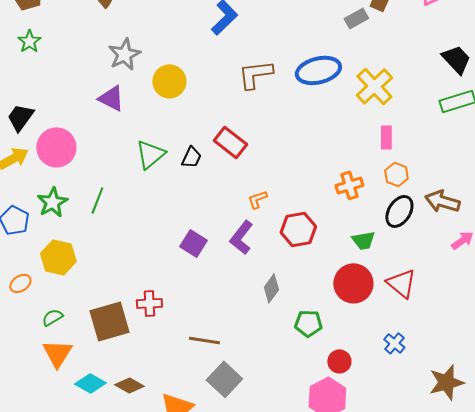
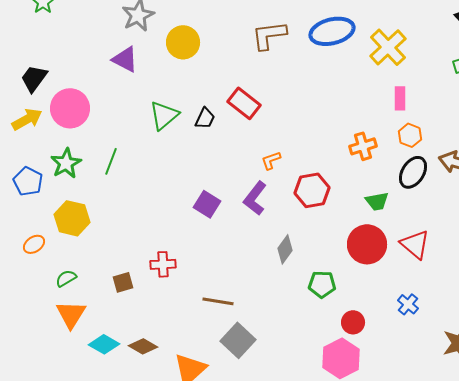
brown square: (109, 321) -> (123, 282), size x0.5

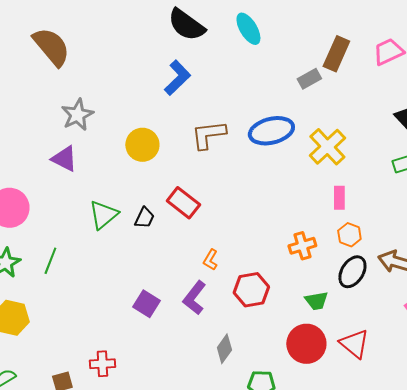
yellow circle: (183, 42) -> (142, 145), moved
orange L-shape: (271, 160) -> (210, 260), turned -40

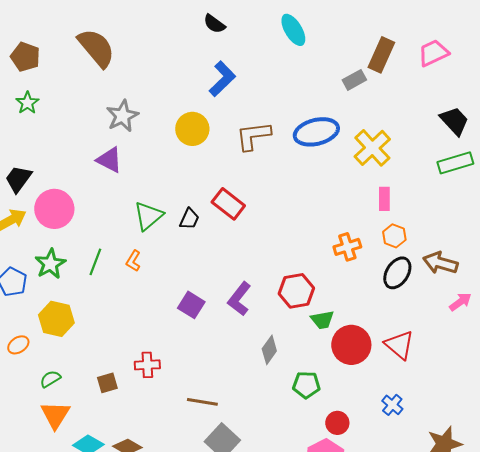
black semicircle: (186, 25) -> (214, 24), moved, size x0.6
yellow circle: (142, 145) -> (192, 129), moved
orange L-shape: (210, 260) -> (133, 261), moved
green trapezoid: (316, 301) -> (322, 320), moved

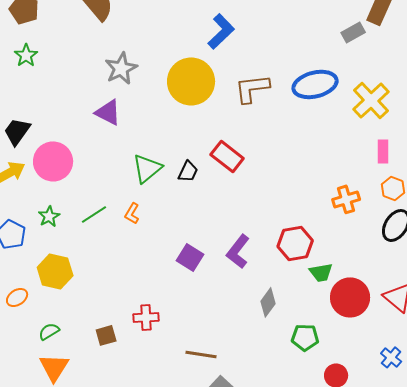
yellow circle: (192, 129) -> (191, 81), size x1.4
green line: (95, 262) -> (94, 214), turned 36
green star: (50, 264) -> (49, 216), size x0.7

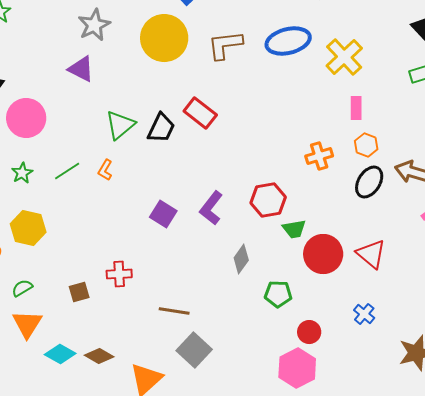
black trapezoid: (188, 171) -> (161, 128), size x1.4

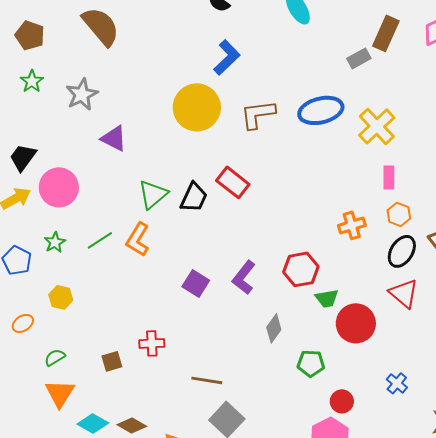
gray star: (94, 25) -> (82, 94), moved
orange L-shape: (105, 170) -> (138, 239), size x1.6
yellow hexagon: (28, 228) -> (61, 297), size x0.7
red triangle: (371, 254) -> (404, 293), moved

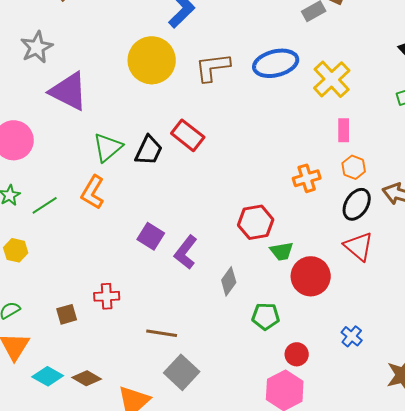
purple triangle: (114, 138) -> (69, 91), size x1.5
green line: (100, 240) -> (45, 205), moved
purple L-shape: (244, 277) -> (186, 252), moved

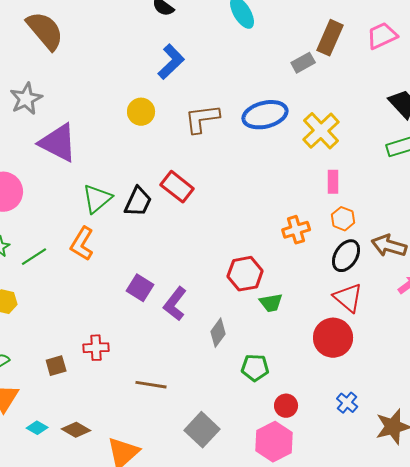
yellow circle: (152, 60) -> (141, 112), size x0.6
red circle: (311, 276) -> (333, 338), moved
blue cross: (352, 336) -> (347, 403), moved
gray square: (182, 372) -> (202, 430), moved
cyan diamond: (48, 376) -> (37, 428), size x0.7

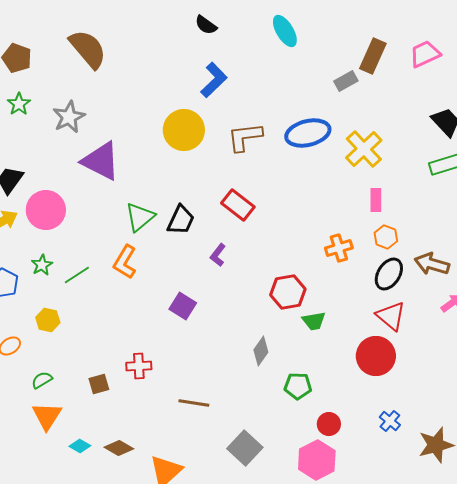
yellow circle: (141, 112) -> (184, 130), size x1.5
red rectangle: (177, 187) -> (238, 205), moved
purple L-shape: (175, 304) -> (218, 255), moved, size x0.7

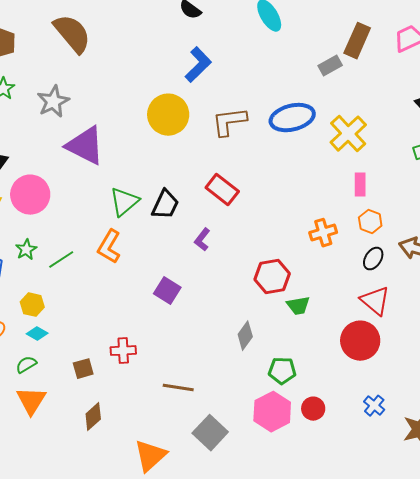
black ellipse: (389, 274) -> (373, 259), size x0.7
cyan diamond: (80, 446) -> (37, 334), moved
brown diamond: (119, 448) -> (93, 417), moved, turned -72
gray square: (245, 448) -> (210, 433), moved
pink hexagon: (317, 460) -> (272, 412), moved

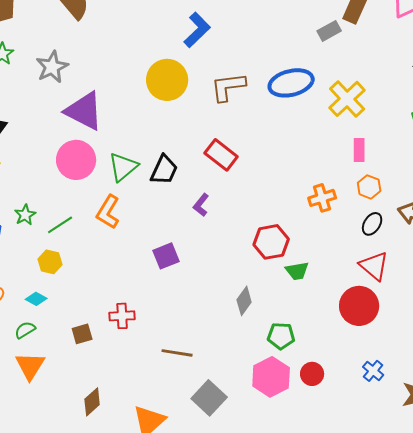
pink circle: (30, 195) -> (76, 160), moved
purple square: (167, 291) -> (166, 256), turned 36
yellow hexagon: (32, 305) -> (50, 262), moved
brown diamond: (93, 417) -> (92, 402), moved

